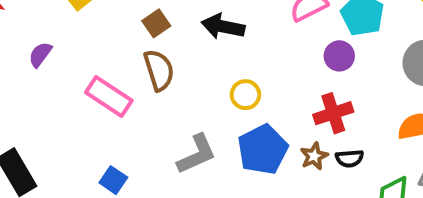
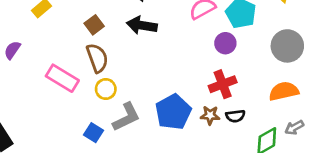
yellow circle: (245, 95) -> (106, 89), moved
brown star: (314, 156) -> (210, 115), turned 30
blue square: (113, 180) -> (94, 133), moved

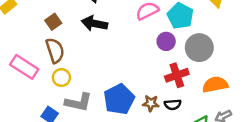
gray circle: (287, 46) -> (199, 48), moved
red cross: (223, 84) -> (177, 75), moved
gray L-shape: (126, 117) -> (78, 102), turned 36

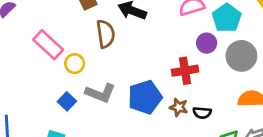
brown semicircle: (55, 50) -> (106, 34), moved
red cross: (177, 75) -> (185, 71), moved
yellow circle: (61, 78) -> (75, 64), moved

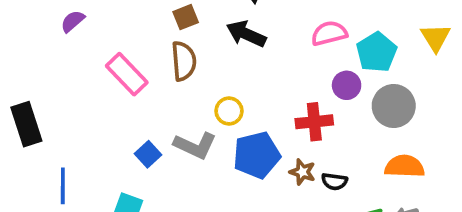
brown semicircle: (106, 34) -> (184, 61), moved
yellow circle: (75, 64) -> (229, 111), moved

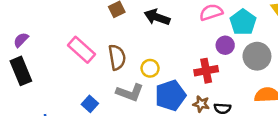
purple semicircle: (73, 21) -> (21, 40), moved
brown semicircle: (184, 61) -> (117, 57), moved
black rectangle: (26, 124) -> (21, 71), moved
blue square: (148, 154) -> (90, 104), moved

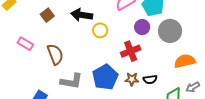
pink rectangle: (82, 50) -> (25, 44), moved, size x0.7
yellow circle: (150, 68) -> (100, 30), moved

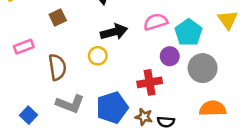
black arrow: (82, 15) -> (114, 32), moved, turned 145
yellow circle: (100, 30) -> (98, 56), moved
pink rectangle: (25, 44) -> (24, 47), turned -63

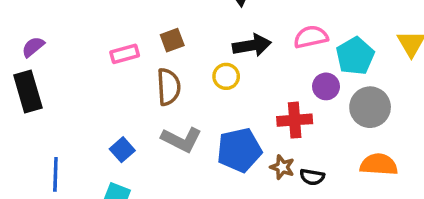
brown square: (58, 17) -> (172, 40), moved

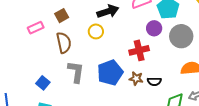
gray L-shape: (181, 140) -> (76, 72), turned -100

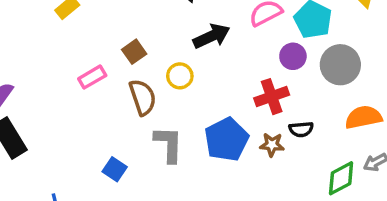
yellow circle: (96, 31) -> (180, 76), moved
black semicircle: (154, 81) -> (301, 129), moved

